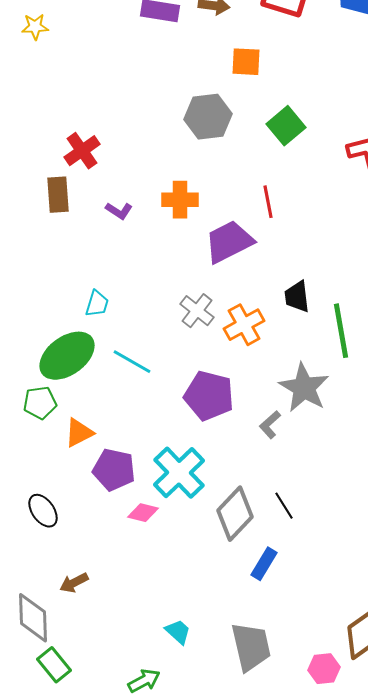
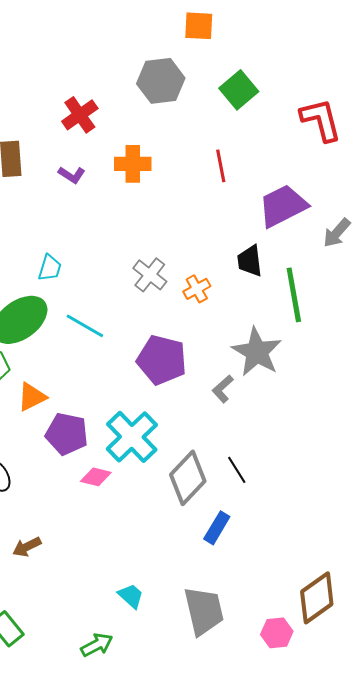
red cross: (82, 151) -> (80, 115), moved
purple trapezoid: (229, 242) -> (283, 206), moved
orange cross: (244, 325) -> (197, 289), size x0.7

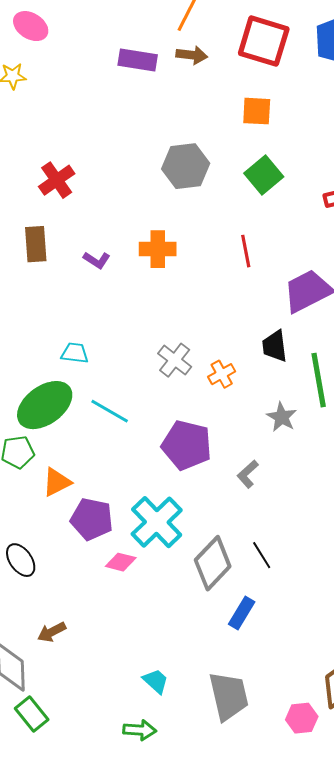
orange square: (199, 26) -> (257, 111), moved
red cross: (80, 115) -> (57, 180), moved
cyan trapezoid: (50, 268) -> (75, 353), turned -100
gray star: (257, 352) -> (282, 417), moved, size x0.6
green arrow: (97, 645) -> (140, 730), moved, turned 32

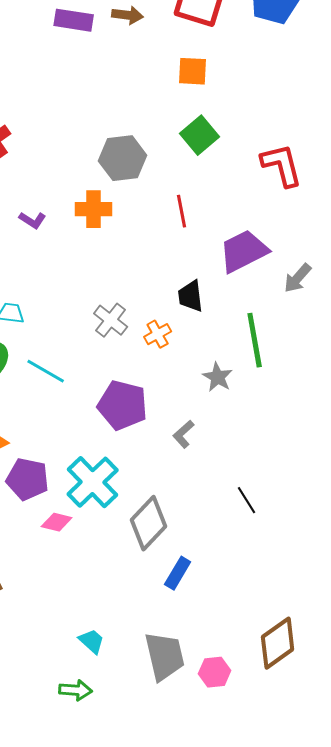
gray hexagon: (186, 166) -> (123, 158), moved
black trapezoid: (275, 346) -> (191, 296), moved
black line: (262, 555) -> (247, 500), moved
pink hexagon: (302, 718) -> (215, 672), moved

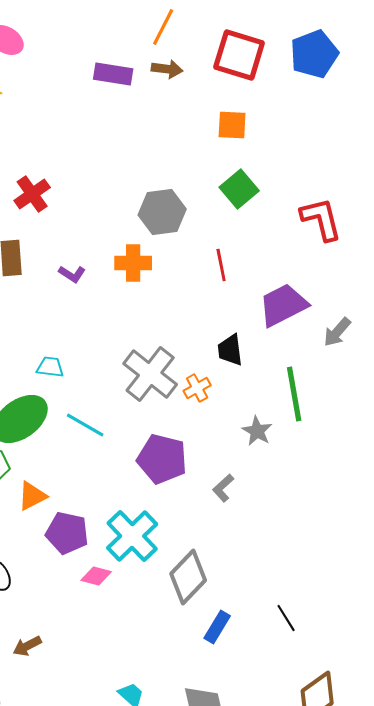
gray cross: (111, 320) -> (150, 374), size x1.6
black line: (247, 500) -> (286, 618), moved

